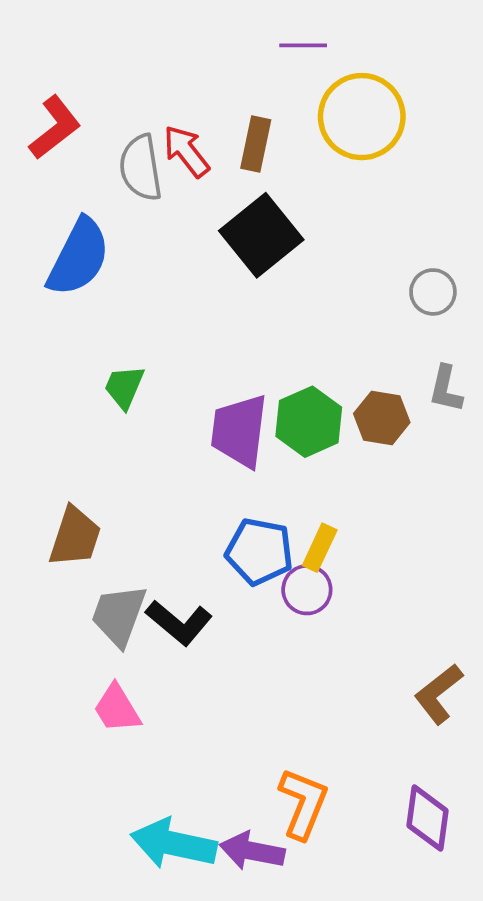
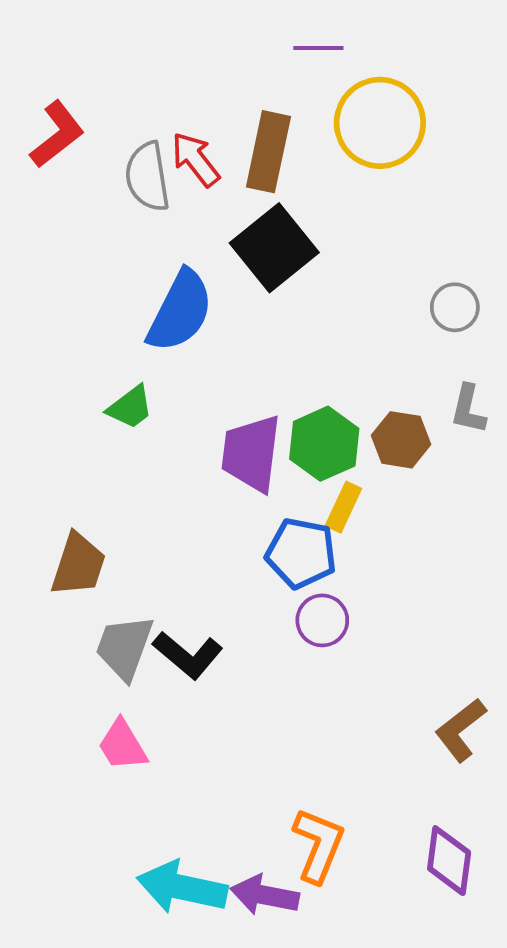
brown rectangle: (256, 144) -> (268, 152), size x1.4
blue semicircle: (79, 257) -> (180, 311), moved
green trapezoid: (124, 387) -> (130, 407), turned -150
yellow rectangle: (320, 548) -> (343, 507), moved
blue pentagon: (259, 551) -> (301, 553), moved

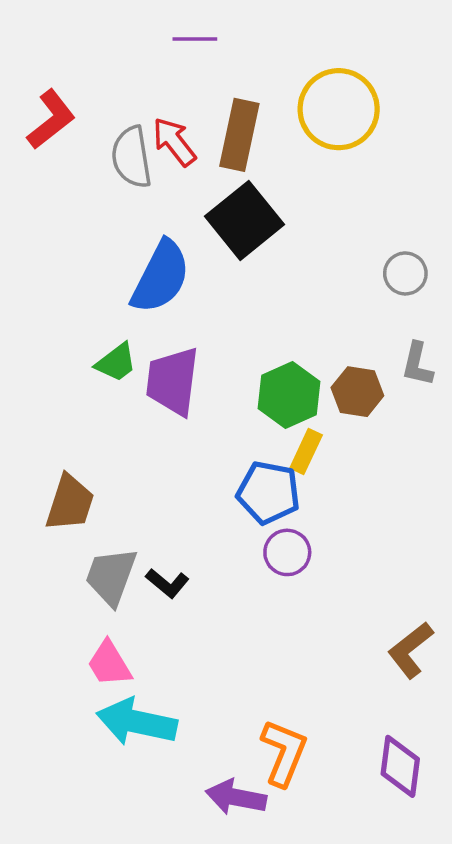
purple line: (318, 48) -> (195, 39), moved
purple trapezoid: (251, 453) -> (173, 381), moved
black L-shape: (188, 655) -> (167, 583), size x0.7
cyan arrow: (182, 887) -> (137, 722), moved

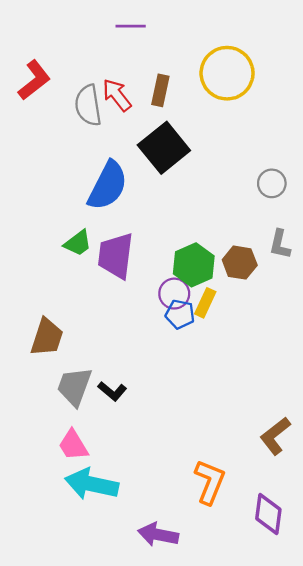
brown rectangle: (239, 135) -> (160, 90), size x0.7
blue pentagon: (268, 493) -> (180, 314), moved, size x0.7
purple circle: (287, 552) -> (174, 294), moved
orange L-shape: (284, 753) -> (210, 482), moved

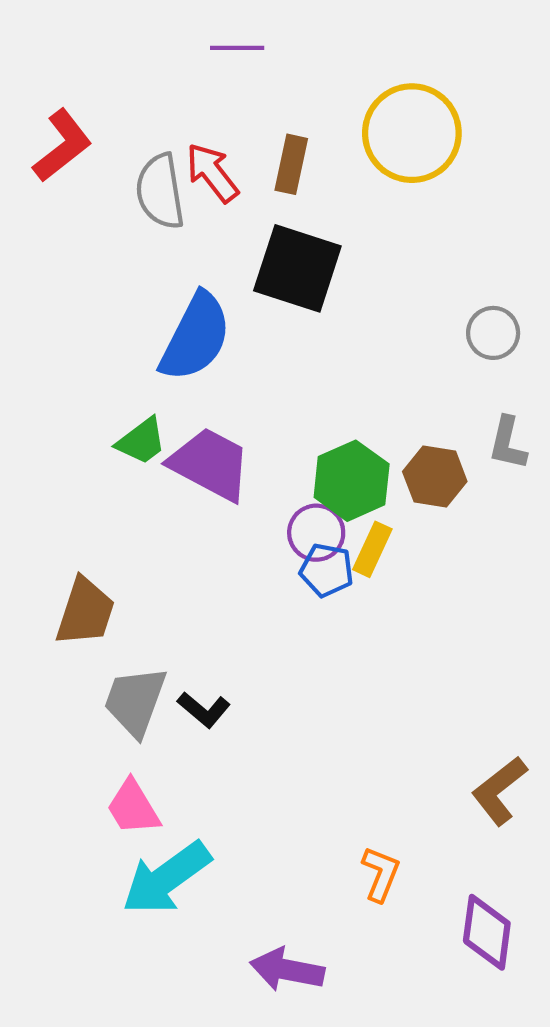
black square: (164, 148) -> (297, 268), turned -33
purple trapezoid: (116, 256) -> (210, 464), turned 111
orange L-shape: (210, 482) -> (381, 874), size x0.7
cyan arrow: (92, 484) -> (166, 878), turned -48

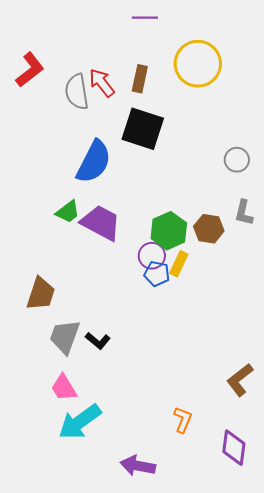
purple line: (237, 48) -> (145, 18), moved

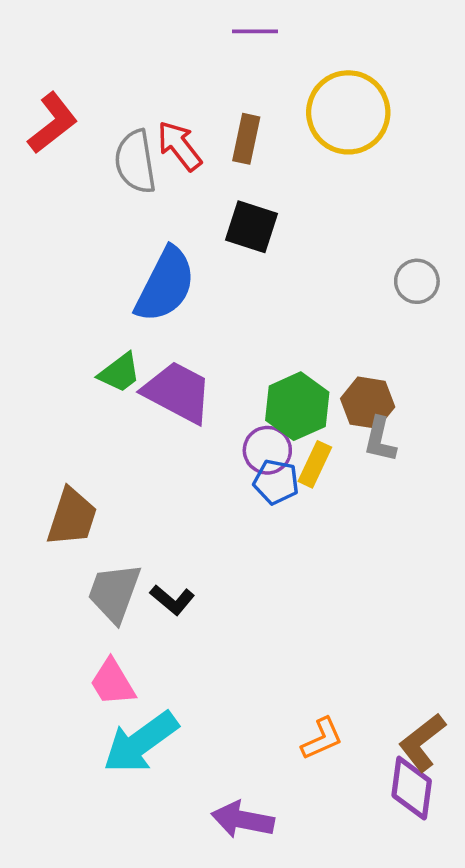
black square: (143, 129) -> (252, 227), size x0.7
gray L-shape: (244, 213) -> (380, 440), moved
brown L-shape: (240, 380) -> (422, 742), moved
orange L-shape: (183, 420) -> (322, 739), turned 44

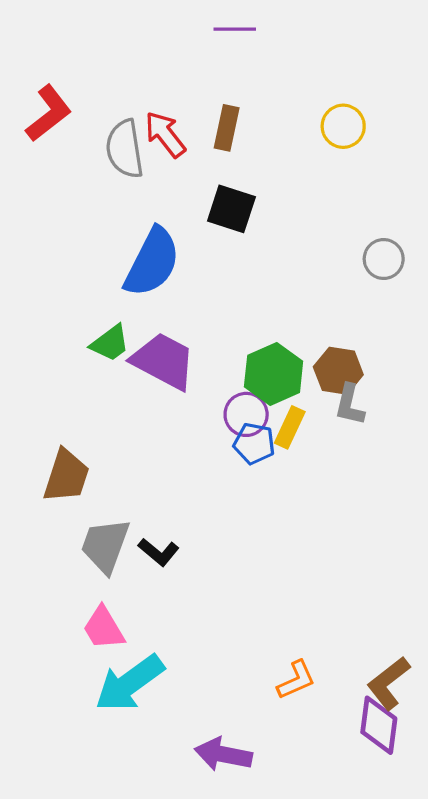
yellow circle: (348, 112) -> (343, 126), moved, size x0.6

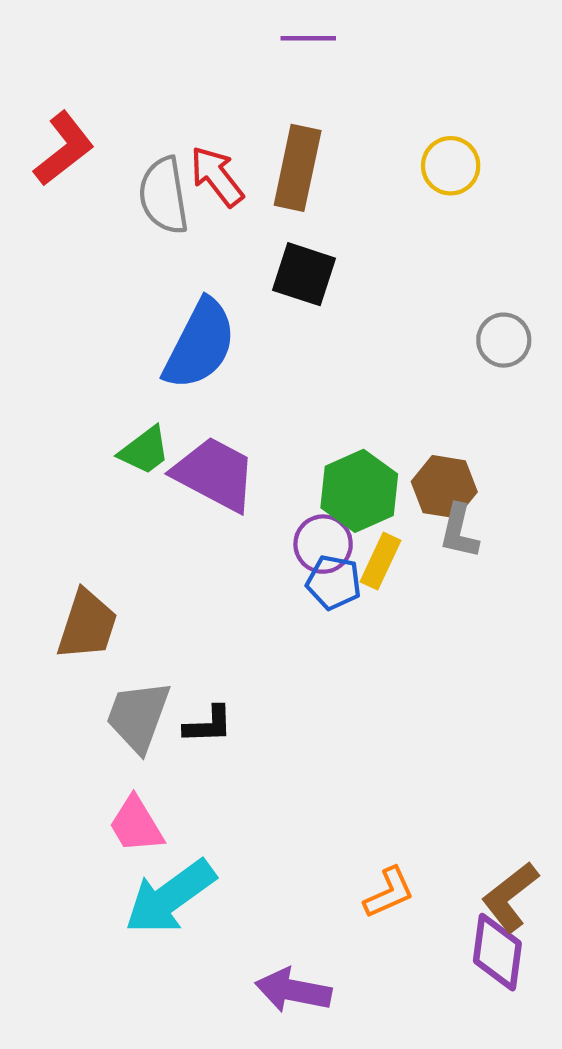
brown rectangle: (227, 128) -> (298, 168), size x1.4
black L-shape: (159, 552) -> (208, 725), turned -42

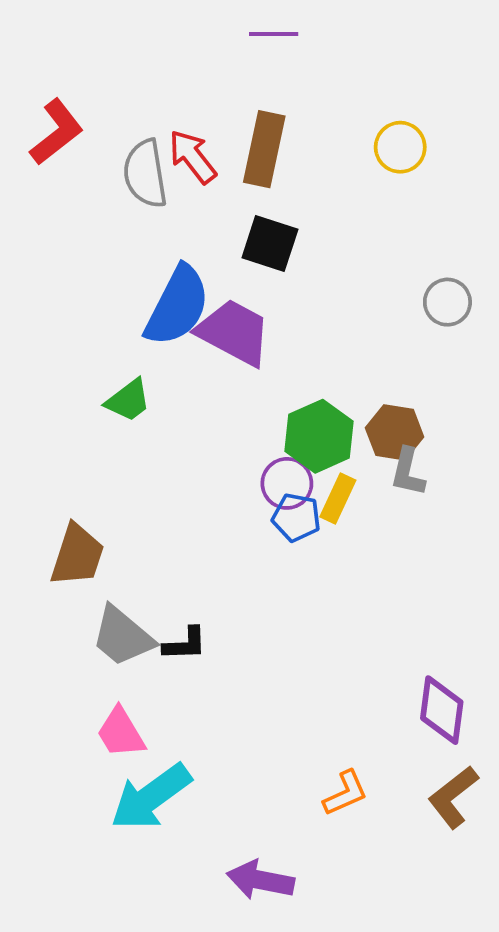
purple trapezoid: (215, 474) -> (234, 332), moved
gray trapezoid: (138, 716) -> (123, 636), turned -70
purple diamond: (497, 952) -> (442, 710), moved

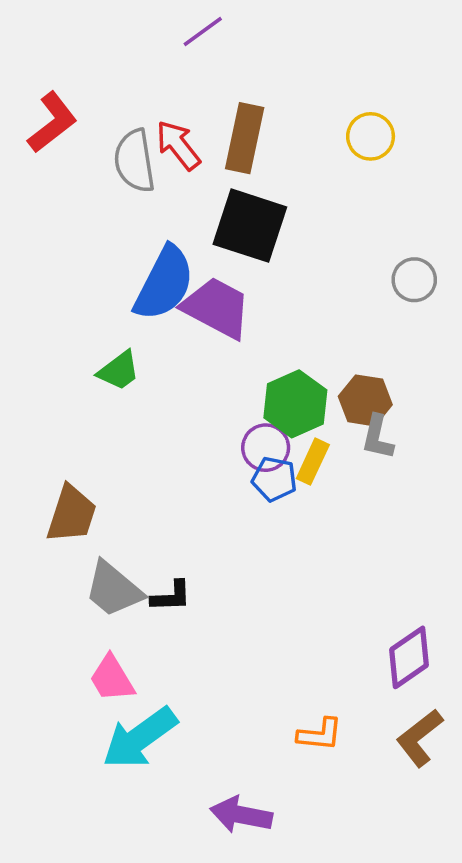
purple line: (274, 34) -> (203, 31), moved, turned -36
black square: (270, 244) -> (250, 226), size x1.4
purple diamond: (442, 710) -> (409, 657), turned 48
orange L-shape: (345, 793) -> (320, 734), turned 30

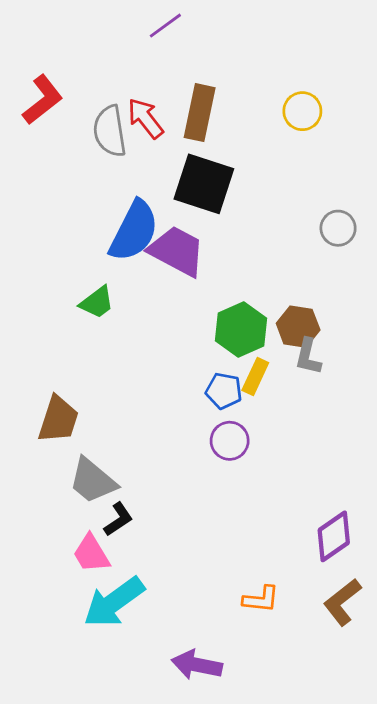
purple circle: (266, 448) -> (230, 441), moved
black L-shape: (171, 596) -> (118, 519), moved, turned -32

